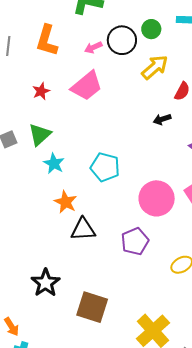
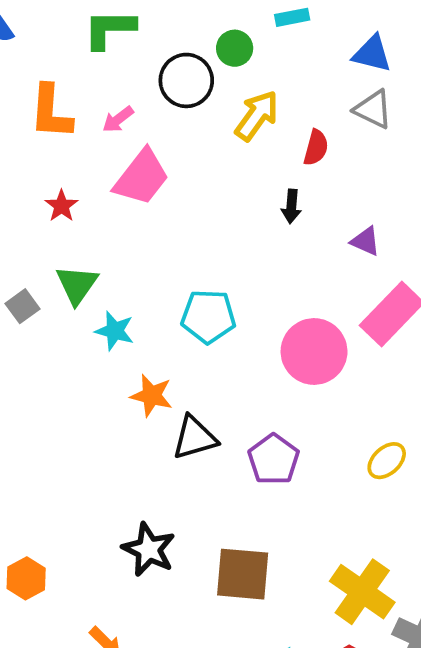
pink arrow: (93, 47) -> (118, 119), moved
black arrow: (162, 119) -> (291, 206), turned -54
purple pentagon: (135, 241) -> (274, 459), moved

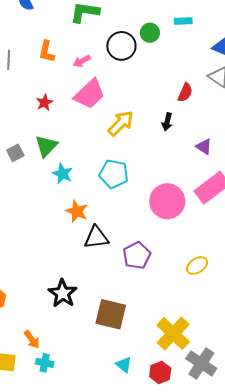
orange L-shape: (51, 112) -> (47, 52), size x0.7
yellow arrow: (257, 116) -> (121, 123), moved

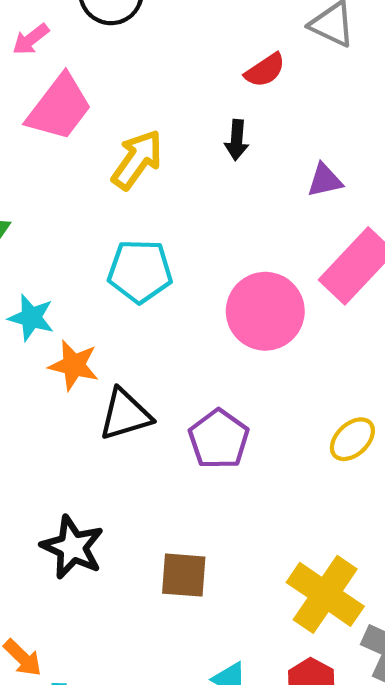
red semicircle: (185, 93) -> (265, 70), turned 42
purple triangle: (204, 147) -> (325, 180), turned -36
cyan star: (62, 174) -> (31, 318), moved
brown square: (111, 314) -> (184, 575), size x0.7

